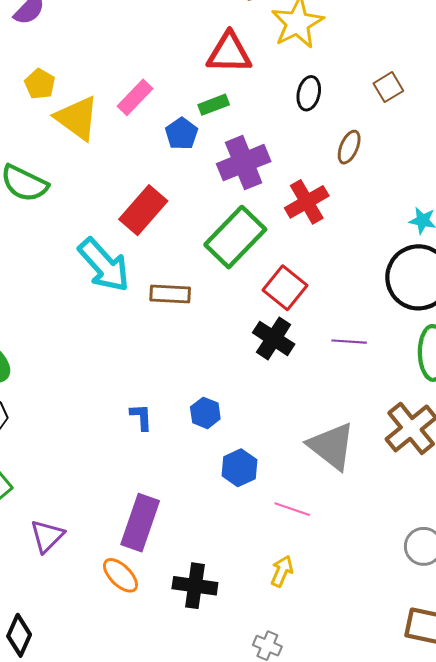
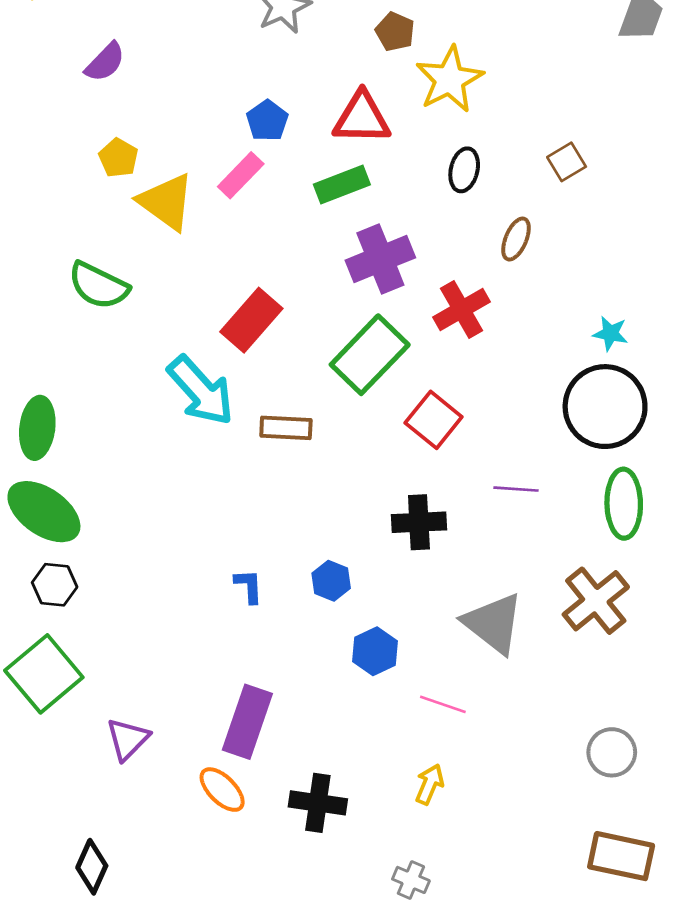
green rectangle: (214, 105) -> (342, 184), size x1.4
blue pentagon: (182, 134) -> (267, 121), moved
black cross: (274, 338) -> (419, 522), moved, turned -36

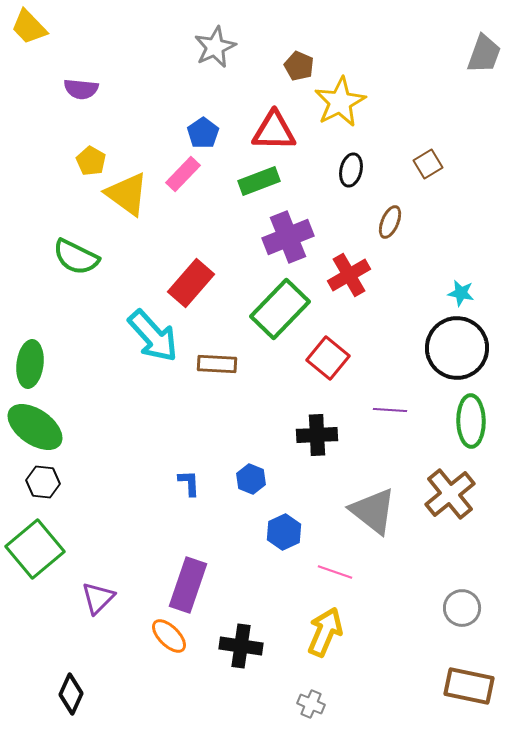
purple semicircle: (105, 62) -> (81, 89), turned 52
yellow arrow: (430, 784) -> (325, 632), size x1.6

